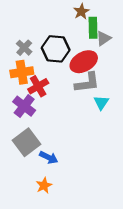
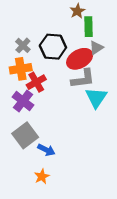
gray triangle: (104, 38) -> (96, 48), moved
cyan triangle: (101, 103) -> (96, 98), size x1.5

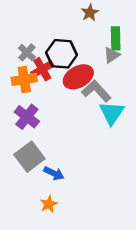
green rectangle: (88, 27) -> (116, 38), moved
red ellipse: (80, 59) -> (78, 77), moved
gray L-shape: (83, 79) -> (96, 91), turned -125
red cross: (36, 82) -> (42, 69), moved

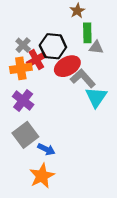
green rectangle: (116, 38) -> (87, 33), moved
gray triangle: (112, 55) -> (96, 47), turned 40
orange star: (49, 204) -> (42, 176), size x1.6

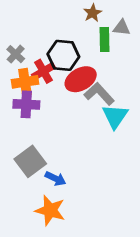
gray cross: (23, 45) -> (16, 54), moved
gray triangle: (96, 47) -> (122, 28), moved
purple cross: (23, 100) -> (26, 104), moved, turned -35
orange star: (42, 176) -> (50, 210), turned -30

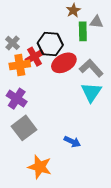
gray L-shape: (99, 94) -> (91, 68), moved
purple cross: (26, 104) -> (17, 99), moved, turned 30
blue arrow: (55, 179) -> (72, 142), moved

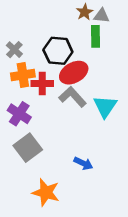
gray triangle: (96, 22) -> (102, 16), moved
red cross: (34, 57) -> (42, 84), moved, turned 30
gray L-shape: (91, 68) -> (72, 97), moved

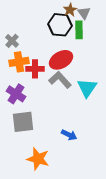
gray triangle: (102, 16) -> (84, 13), turned 48
black hexagon: (58, 51) -> (60, 25), moved
gray square: (28, 148) -> (23, 122), turned 30

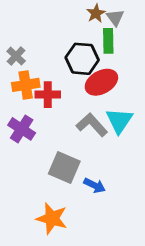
black hexagon: (60, 25) -> (82, 59), moved
red ellipse: (61, 60) -> (101, 82), moved
gray L-shape: (60, 80) -> (92, 125), moved
gray square: (23, 122) -> (64, 168), moved, turned 30

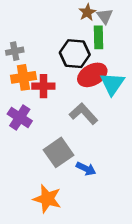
gray cross: (16, 56) -> (15, 51), turned 36
cyan triangle: (119, 121) -> (112, 84), moved
gray square: (64, 168) -> (58, 152), turned 32

